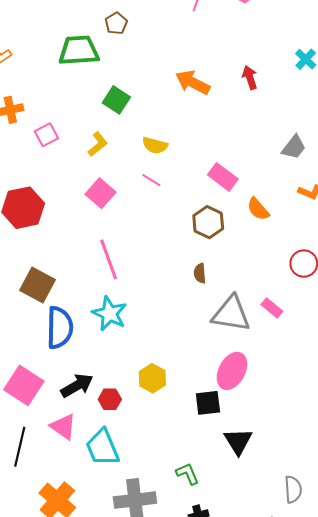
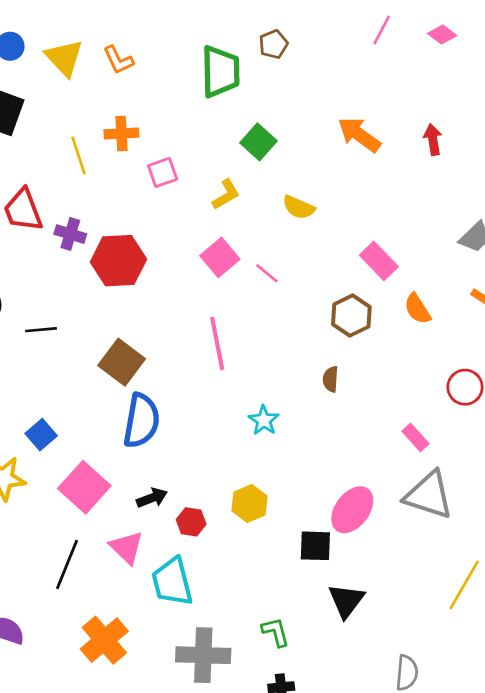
green trapezoid: (79, 51) -> (220, 71), turned 84
pink line: (151, 180) -> (267, 273), moved
cyan star: (110, 314) -> (264, 420), moved, size x0.7
gray triangle: (231, 314) -> (429, 495), moved
black arrow: (77, 386) -> (152, 498), size x0.7

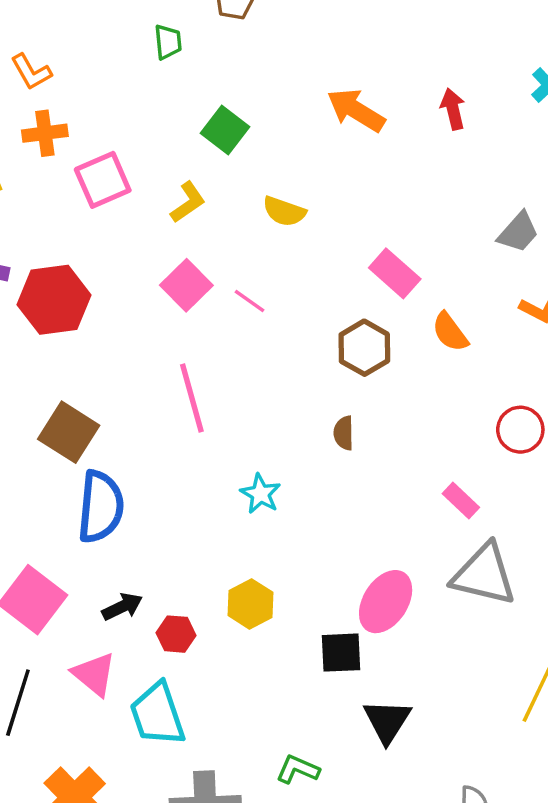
orange L-shape: (118, 60) -> (31, 72), moved
green trapezoid: (220, 71) -> (168, 42), size x0.5
pink square: (163, 172) -> (103, 180), size x1.4
green L-shape: (276, 632) -> (298, 769), turned -48

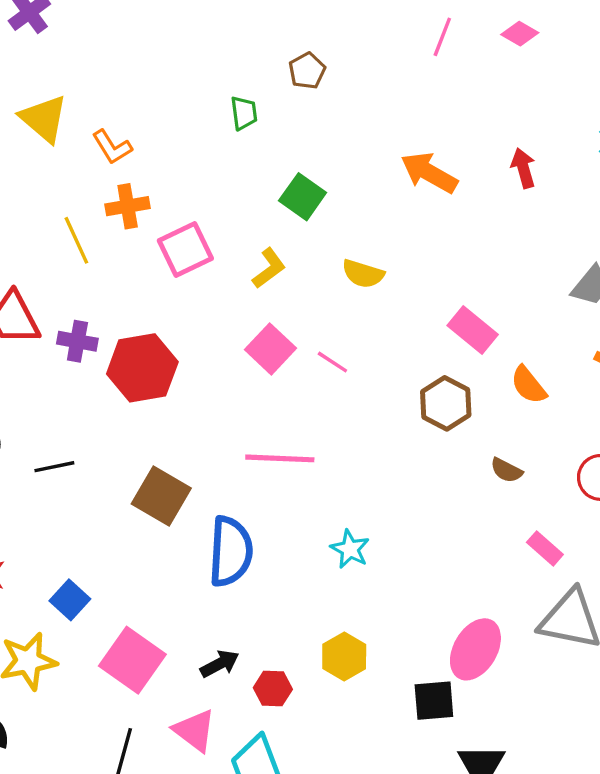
pink line: (192, 398) -> (280, 458), turned -70
brown semicircle: (344, 433) -> (506, 470), moved, turned -60
blue semicircle: (101, 507) -> (231, 551), moved

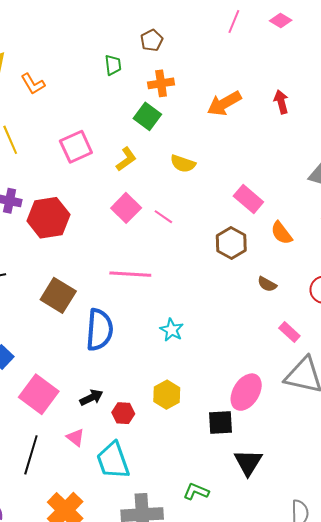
orange arrow: (429, 173) -> (224, 103), turned -60
orange cross: (128, 206) -> (161, 83), moved
pink triangle: (195, 730) -> (75, 437), size x0.7

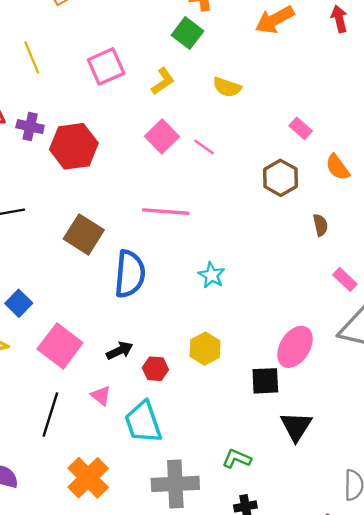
pink rectangle: (248, 199) -> (301, 128), size x0.7
brown semicircle: (267, 284) -> (320, 225), turned -132

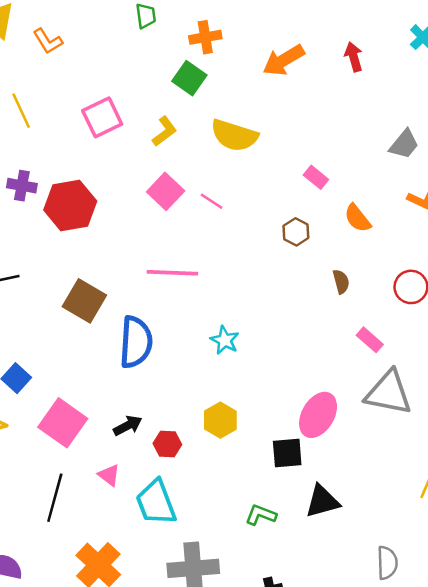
yellow semicircle: (227, 87) -> (234, 135), size x1.5
brown hexagon: (281, 178) -> (296, 232), size x0.7
black triangle: (296, 426) -> (322, 501), turned 44
green L-shape: (237, 459) -> (261, 515), moved

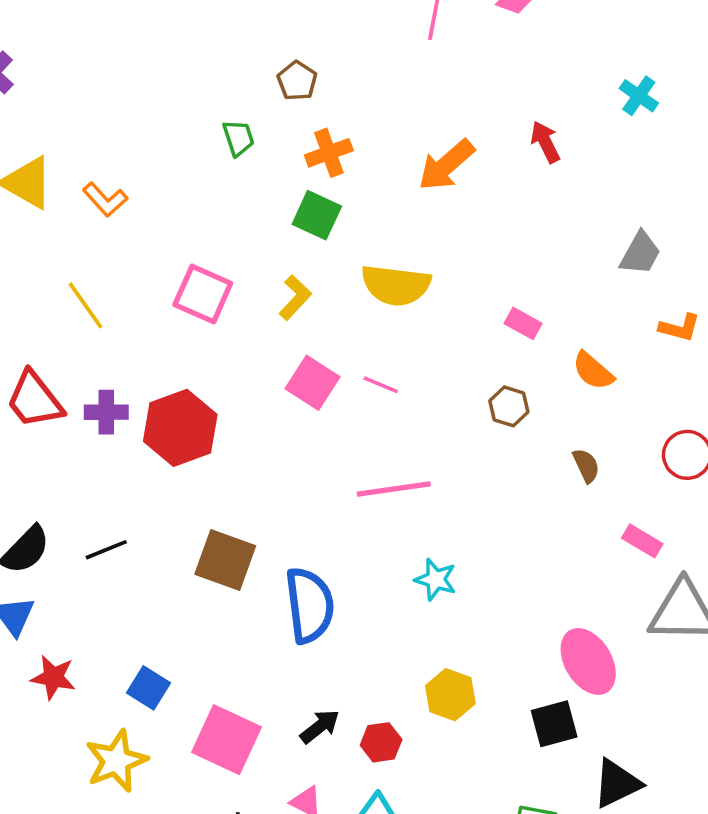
pink square: (102, 117) -> (203, 294), turned -30
pink line: (172, 273) -> (394, 489), moved
pink ellipse: (318, 415) -> (588, 661), turned -51

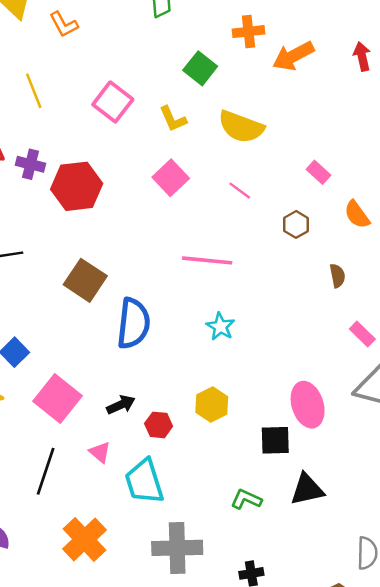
orange cross: (329, 153) -> (249, 32), moved
yellow L-shape: (295, 298) -> (173, 119), turned 100
pink line: (381, 385) -> (240, 191), moved

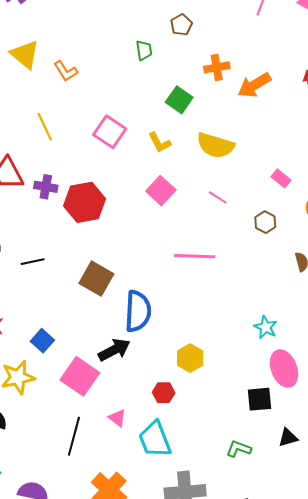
cyan star: (220, 327) -> (266, 327), moved
black arrow: (121, 405) -> (114, 350), moved, size x1.4
yellow hexagon: (212, 405) -> (190, 358), moved
black triangle: (307, 489) -> (288, 438), size x0.7

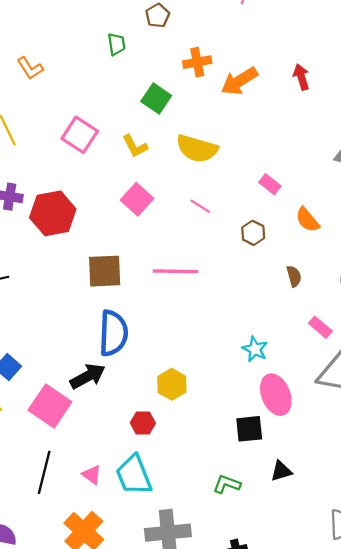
brown square: (96, 279) -> (105, 271), moved, turned -32
pink triangle: (117, 418) -> (92, 475), moved

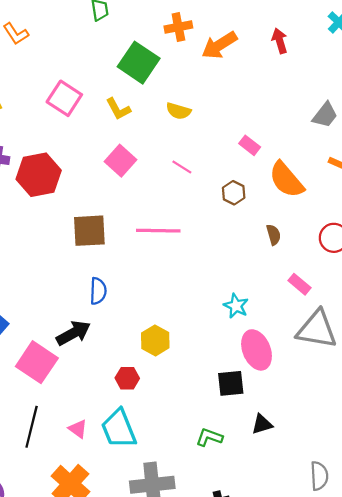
green square: (156, 99) -> (139, 63), size x1.4
yellow semicircle: (197, 149) -> (179, 111), size x0.6
orange semicircle: (307, 220) -> (286, 180), size x1.5
blue semicircle: (113, 333) -> (98, 291), size x0.6

